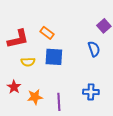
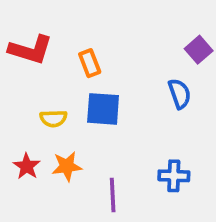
orange rectangle: (47, 33) -> (90, 63), turned 32
red L-shape: (18, 39) -> (30, 50), moved, turned 30
orange star: (35, 97) -> (67, 166), moved

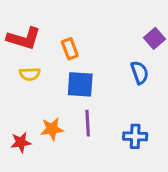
yellow semicircle: (53, 119) -> (30, 74), moved
red star: (27, 166) -> (21, 142), moved, turned 30
purple line: (113, 195) -> (88, 123), moved

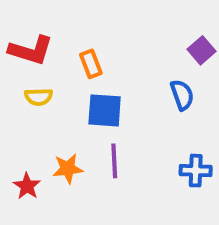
blue cross: (135, 136) -> (196, 171), moved
red star: (21, 142) -> (27, 186), turned -30

